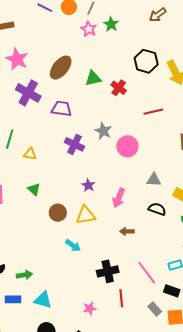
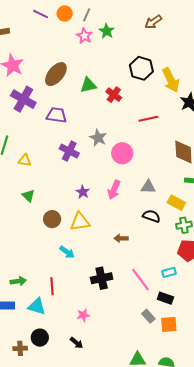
pink arrow: (119, 198) -> (114, 190), moved
red line: (121, 298) -> (52, 286), moved

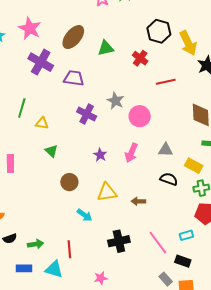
red cross: (114, 95) -> (140, 58), moved
green triangle: (28, 196) -> (51, 151), moved
yellow triangle: (80, 222) -> (107, 192), moved

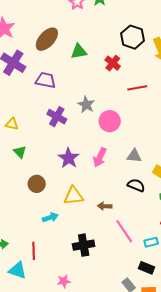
purple star: (100, 155) -> (69, 158), size x1.5
cyan arrow: (84, 215) -> (50, 217), turned -56
pink line: (158, 243) -> (124, 231), moved

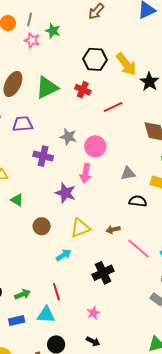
green triangle: (79, 52) -> (47, 88), size x1.4
pink arrow: (100, 157) -> (86, 173), moved

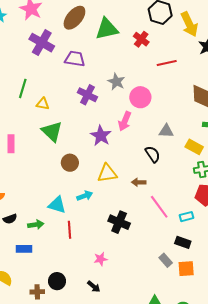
green triangle: (17, 200) -> (52, 131), size x1.6
black semicircle: (138, 201) -> (153, 154), moved, turned 36
black cross: (103, 273) -> (119, 222), turned 35
cyan triangle: (46, 315) -> (57, 205), moved

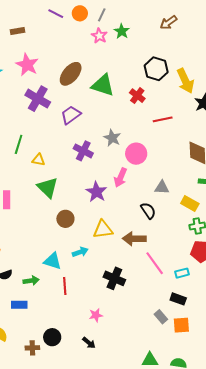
green triangle: (107, 29) -> (103, 85), turned 30
purple trapezoid: (75, 59) -> (71, 115), turned -45
brown arrow: (139, 182) -> (134, 239), size x1.6

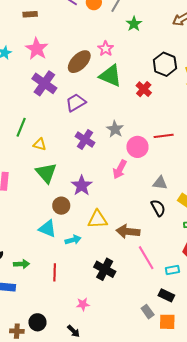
pink star: (99, 36) -> (106, 49), moved
red line: (163, 119) -> (164, 136), moved
purple star: (96, 192) -> (82, 186), moved
black semicircle: (148, 211) -> (158, 208), moved
cyan triangle: (52, 261) -> (47, 229), moved

